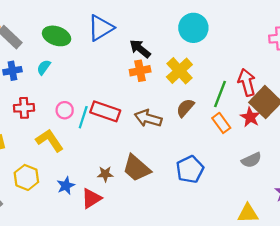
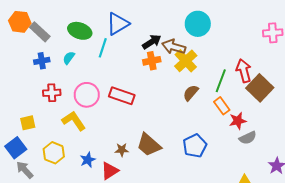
black arrow: (140, 49) -> (152, 42), turned 108
pink circle: (65, 110) -> (87, 95), size x1.6
cyan line: (83, 117) -> (103, 48), moved
red star: (250, 117) -> (238, 121), moved, turned 30
brown arrow: (148, 118) -> (174, 47), moved

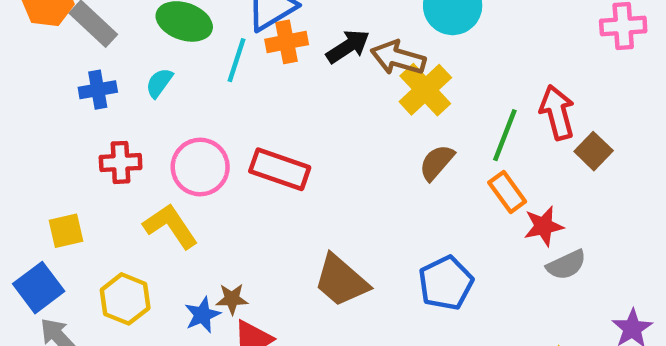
orange cross: (152, 61) -> (287, 42), moved
brown square: (260, 88) -> (594, 151), size x0.6
brown star: (122, 150) -> (232, 299), moved

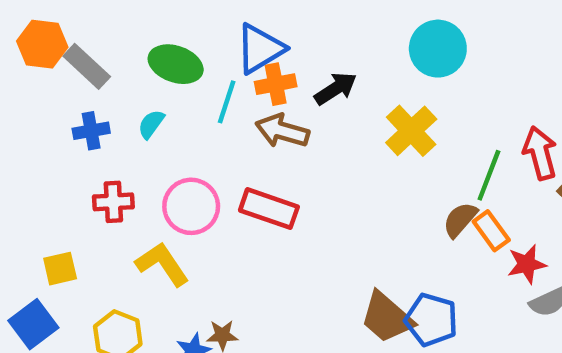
brown arrow: (398, 58) -> (282, 131), moved
brown semicircle: (437, 162) -> (460, 220), moved
brown trapezoid: (341, 281) -> (387, 317), moved
blue pentagon: (446, 283) -> (431, 320), turned -30

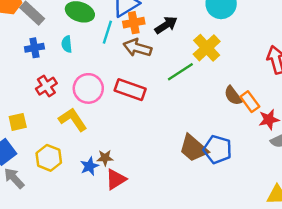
cyan semicircle: (151, 124) -> (67, 44), turned -42
green line: (489, 175) -> (180, 72), moved, turned 36
red cross: (113, 202) -> (46, 86), turned -30
brown semicircle: (460, 220) -> (233, 96), turned -78

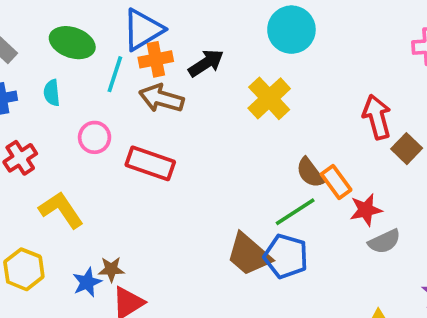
green line: (180, 72) -> (295, 212), moved
pink circle: (88, 88) -> (95, 137), moved, size x0.7

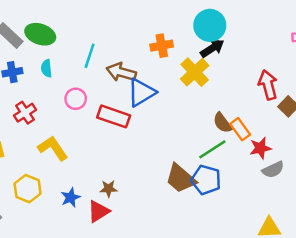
blue triangle: (143, 30) -> (141, 92), moved
green ellipse: (72, 43) -> (40, 34), moved
orange cross: (156, 59) -> (162, 46), moved
black arrow: (206, 63) -> (212, 48), moved
brown star: (111, 269) -> (109, 189), moved

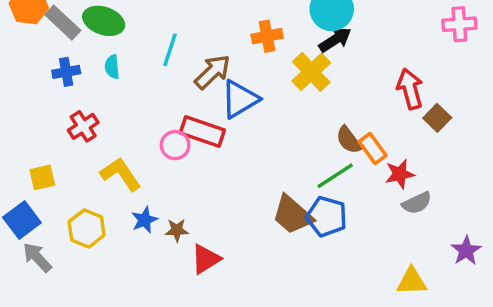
brown arrow: (121, 72) -> (213, 72), turned 120
pink circle: (76, 99) -> (175, 145), moved
brown star: (109, 189) -> (177, 230), moved
blue star: (71, 197) -> (144, 220), moved
red triangle: (98, 211) -> (206, 259), moved

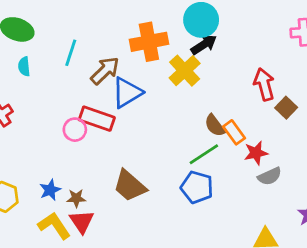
orange cross: (267, 36) -> (149, 42), size x1.5
yellow L-shape: (121, 174) -> (54, 226), moved
brown trapezoid: (293, 215) -> (130, 186), moved
red triangle: (206, 259) -> (82, 222), moved, turned -32

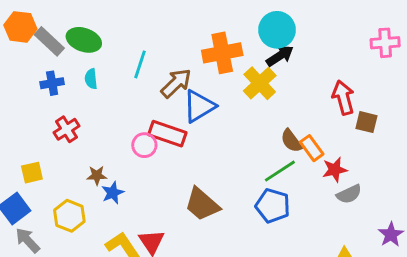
brown square: (286, 108) -> (366, 122), turned -30
blue star: (50, 190) -> (113, 193), moved
brown star: (76, 198) -> (97, 175), moved

